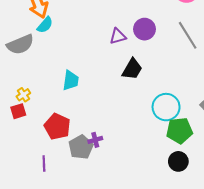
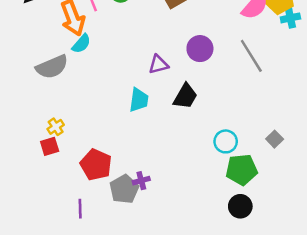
purple triangle: (118, 36) -> (158, 64), moved
cyan trapezoid: (71, 80) -> (139, 100), moved
cyan circle: (166, 107) -> (226, 141), size x0.7

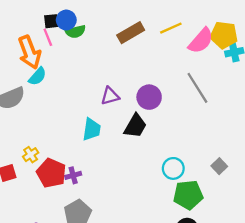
purple circle: (200, 49) -> (149, 97), moved
yellow cross: (56, 127) -> (31, 155), moved
red pentagon: (96, 165) -> (51, 173), moved
purple cross: (141, 181) -> (73, 175), moved

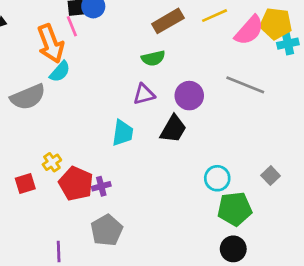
green semicircle: (75, 32) -> (153, 58), moved
gray line: (197, 88) -> (245, 85), turned -36

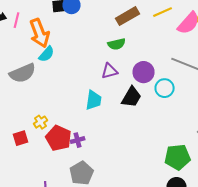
pink line: (72, 26) -> (17, 20), moved, turned 35
cyan circle: (217, 178) -> (165, 88), moved

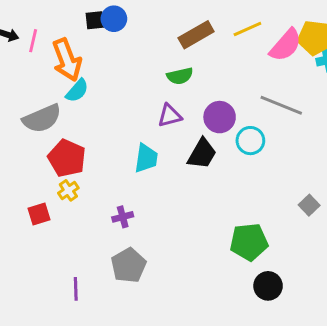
red pentagon: (59, 138) -> (67, 158), moved
green pentagon: (178, 157) -> (249, 242), moved

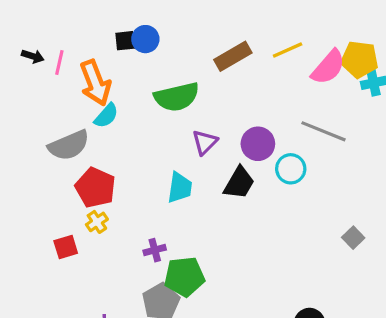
green semicircle: (180, 76) -> (177, 97), moved, size x1.6
purple triangle: (170, 116) -> (205, 142), turned -30
green pentagon: (249, 242) -> (184, 277), moved

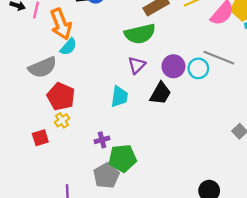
green semicircle: (177, 97) -> (140, 34), moved
cyan circle: (291, 169) -> (198, 68), moved

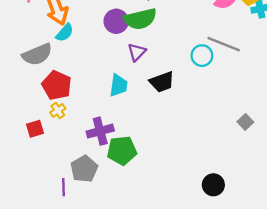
purple circle: (173, 66) -> (116, 21), moved
black trapezoid: (160, 93) -> (162, 82), turned 40
purple cross: (102, 140) -> (100, 131), size x1.6
gray pentagon: (106, 176) -> (84, 169), moved

